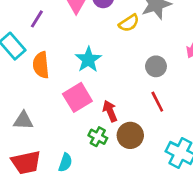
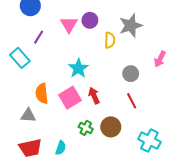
yellow semicircle: (129, 23) -> (110, 40), turned -56
orange semicircle: (41, 65) -> (42, 93), moved
red arrow: (110, 111) -> (94, 96), moved

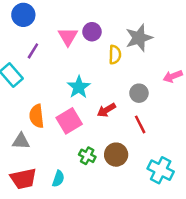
pink arrow: (160, 59) -> (173, 76), turned 42
red arrow: (94, 96) -> (106, 110), moved, turned -98

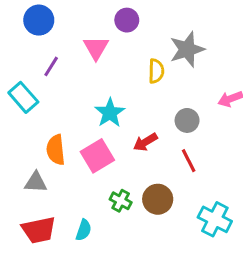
purple circle: (92, 32) -> (127, 20), moved

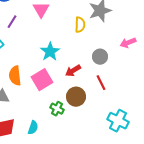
brown circle: (158, 199) -> (76, 97), moved

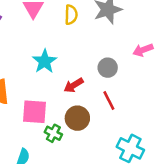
yellow semicircle: (80, 25) -> (71, 15), moved
pink square: (42, 80) -> (34, 112), moved, turned 35

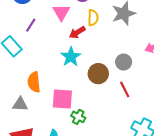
red arrow: (74, 85) -> (77, 32), moved
brown circle: (77, 118) -> (98, 74), moved

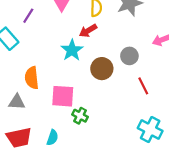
red arrow: (77, 32) -> (88, 31), moved
red line: (125, 89) -> (143, 86), moved

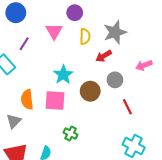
red arrow: (88, 31) -> (104, 56), moved
pink square: (63, 96) -> (55, 101), moved
gray triangle: (17, 102) -> (14, 121), turned -49

